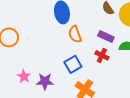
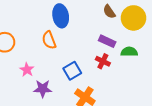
orange semicircle: (75, 34) -> (49, 40), moved
pink star: (24, 76) -> (27, 70), moved

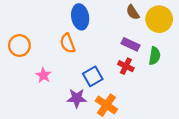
green semicircle: (129, 52) -> (155, 56), turned 98
purple star: (43, 89) -> (77, 98), moved

